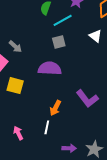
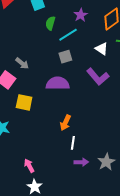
purple L-shape: (87, 99) -> (98, 77), moved
white line: (47, 127) -> (73, 143), moved
pink arrow: (18, 133) -> (29, 166), moved

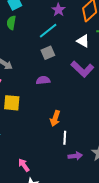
green semicircle: (50, 23) -> (11, 23), moved
purple semicircle: (58, 83) -> (43, 80), size x0.6

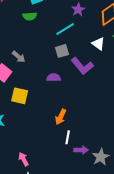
green semicircle: (11, 23) -> (30, 16), turned -112
purple L-shape: (82, 69) -> (82, 66), moved
purple arrow: (75, 156) -> (81, 150), moved

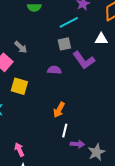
white triangle: (98, 44) -> (101, 39), turned -40

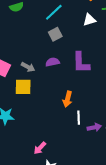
gray arrow: (21, 47) -> (28, 67), moved
purple L-shape: (84, 60) -> (81, 63), moved, turned 50
pink arrow: (19, 150) -> (40, 148), turned -96

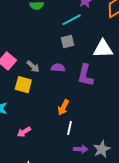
white triangle: (89, 20) -> (103, 49), moved, size x1.5
purple arrow: (94, 127) -> (81, 149), moved
pink arrow: (40, 148) -> (24, 132), moved

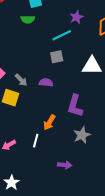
purple L-shape: (85, 75) -> (75, 106), moved
white line: (69, 128) -> (36, 141), moved
gray star: (102, 149) -> (82, 135), moved

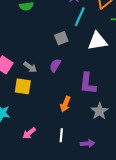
cyan line: (62, 35) -> (80, 17), moved, turned -30
purple semicircle: (46, 83) -> (55, 65), turned -56
white line: (36, 141) -> (61, 135), moved

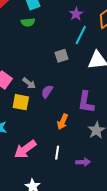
purple semicircle: (55, 65) -> (47, 92), moved
pink arrow: (29, 133) -> (25, 149), size x1.6

